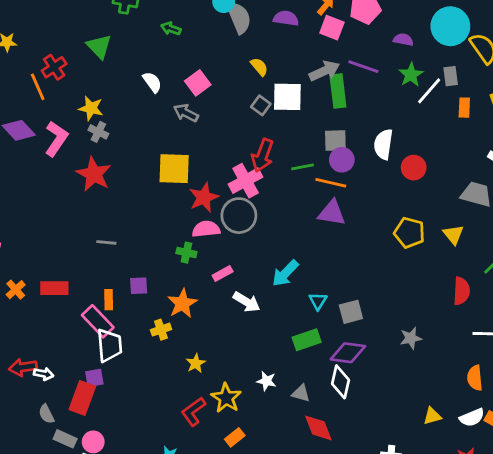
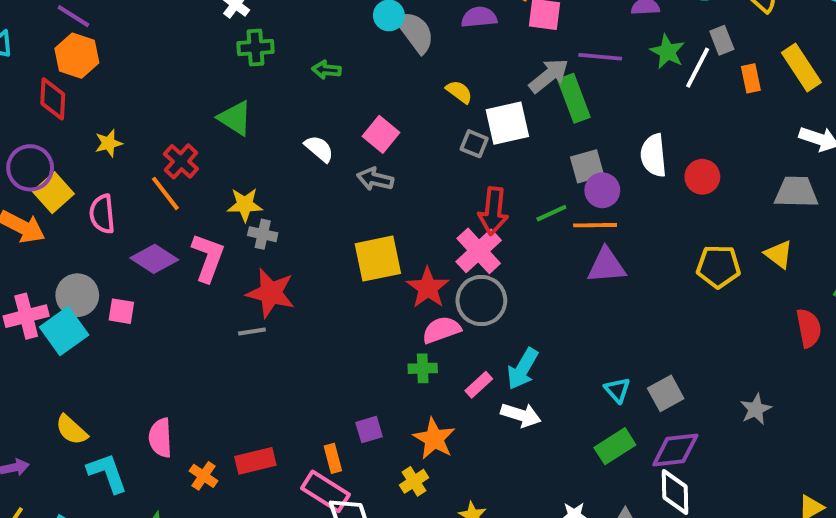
gray line: (106, 242) -> (252, 332), moved
cyan arrow: (285, 273) -> (523, 369), moved

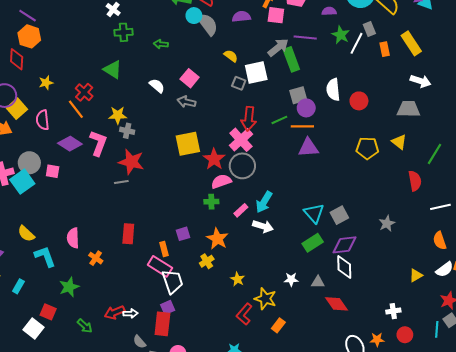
cyan triangle: (617, 390) -> (314, 213), size x1.5
red rectangle: (255, 461) -> (128, 234), moved, turned -72

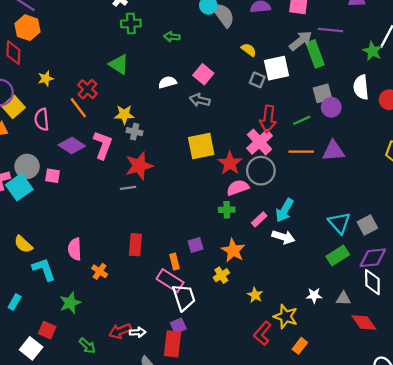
green star: (341, 35) -> (372, 51), moved
white semicircle: (157, 86) -> (167, 82), turned -56
orange line: (302, 126) -> (301, 152), moved
red star: (131, 162) -> (139, 166), turned -30

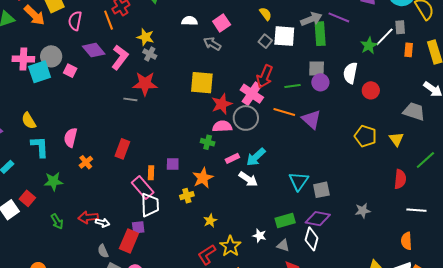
pink cross: (260, 142) -> (252, 94), turned -30
purple triangle: (333, 151) -> (311, 119), turned 30
green rectangle: (338, 255) -> (285, 220), moved

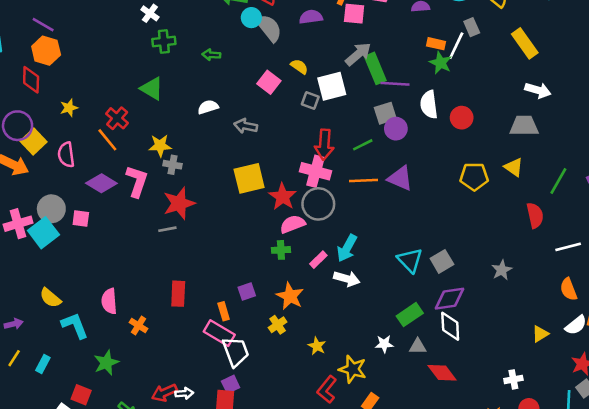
purple line: (339, 17) -> (395, 84), moved
pink square: (222, 23) -> (269, 82), moved
orange rectangle: (409, 50) -> (436, 44), moved, turned -64

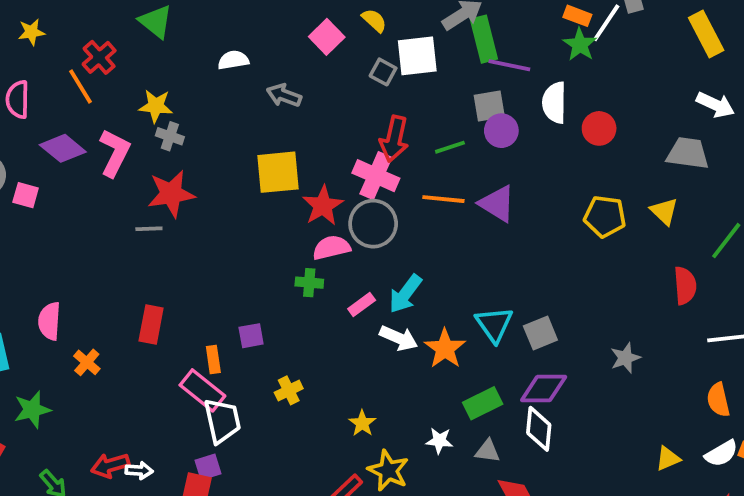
orange star: (290, 296) -> (445, 349), moved
yellow star: (317, 346) -> (362, 423), moved

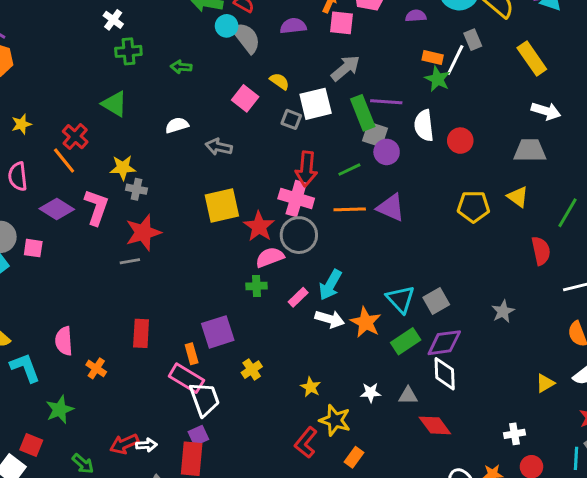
green rectangle: (484, 39) -> (363, 113), moved
gray square: (489, 106) -> (375, 135), turned 35
purple square: (251, 336) -> (218, 332), size x1.6
green rectangle: (483, 403) -> (406, 341), moved

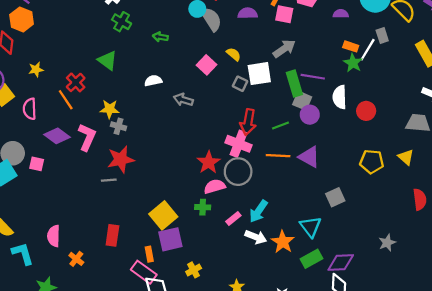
green cross: (128, 51) -> (122, 22), turned 30
yellow square: (222, 206) -> (163, 215), moved, turned -32
gray square: (436, 301) -> (335, 197), moved

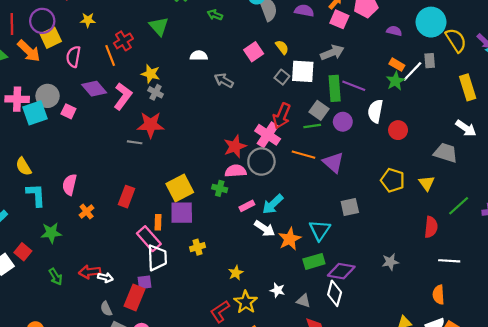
gray square: (302, 101) -> (319, 110), moved

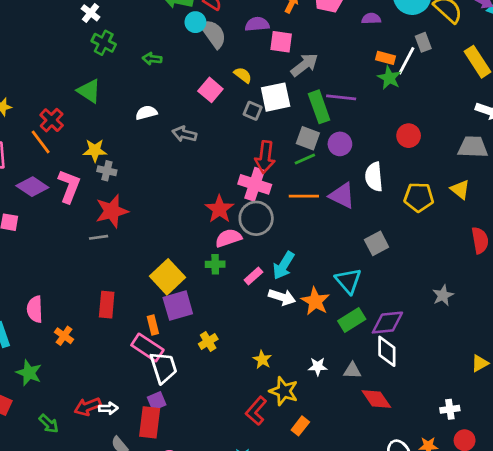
pink square: (339, 19) -> (281, 42), moved
white semicircle: (375, 111) -> (374, 177), moved
green star: (51, 233) -> (29, 373), turned -30

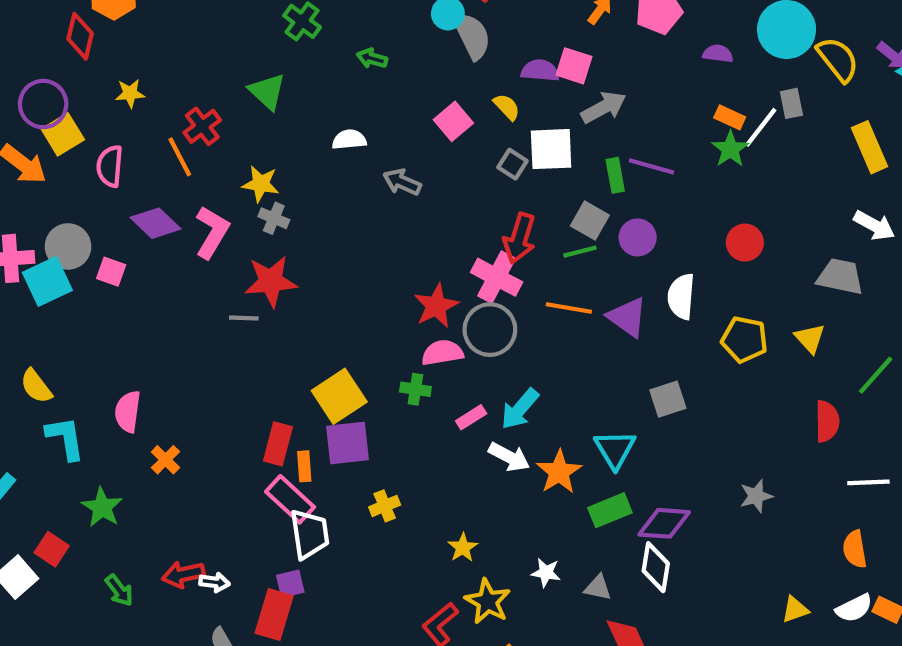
purple semicircle: (257, 24) -> (540, 71), moved
green rectangle: (319, 107) -> (615, 175), size x0.7
red rectangle: (107, 305) -> (278, 444), moved

